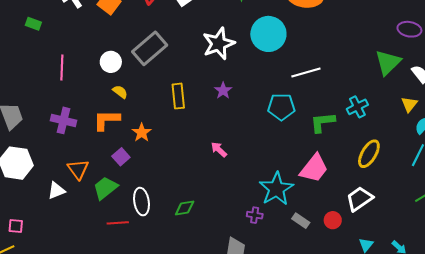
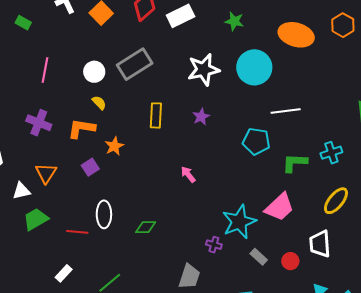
green trapezoid: (105, 188) -> (36, 219), moved
white trapezoid: (359, 199) -> (320, 244), turned -68

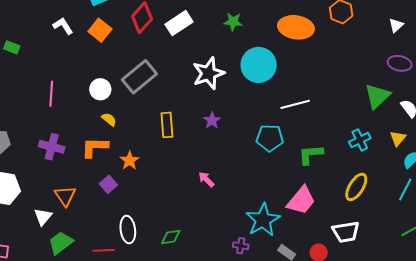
green rectangle: (23, 23) -> (12, 47), moved
cyan cross: (331, 153) -> (360, 140), moved
white triangle: (21, 191) -> (43, 217), turned -30
white trapezoid: (320, 244) -> (346, 232), turned -88

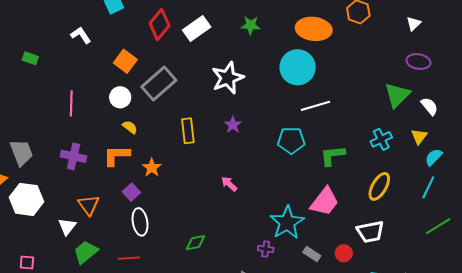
orange square: (100, 30) -> (125, 61), moved
cyan circle: (259, 65) -> (298, 67), moved
white ellipse: (128, 230) -> (140, 222), moved

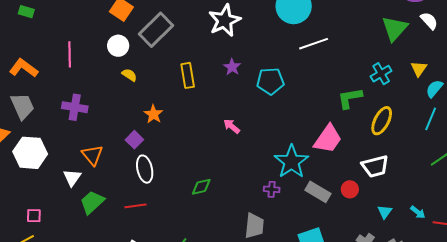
white semicircle: (429, 106) -> (429, 21), moved
cyan pentagon: (291, 140) -> (270, 81), moved
orange L-shape: (116, 155) -> (24, 68), moved, turned 40
green L-shape: (333, 156) -> (350, 98), moved
gray rectangle: (312, 254) -> (318, 192), size x1.4

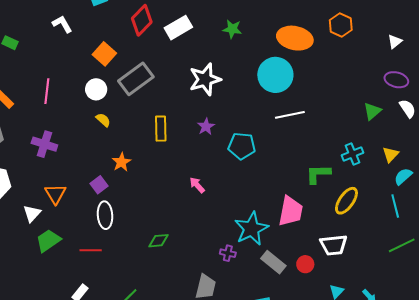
green triangle: (395, 28) -> (372, 111), size x0.7
cyan line: (431, 119) -> (395, 206), turned -45
pink trapezoid: (328, 139) -> (291, 211), turned -32

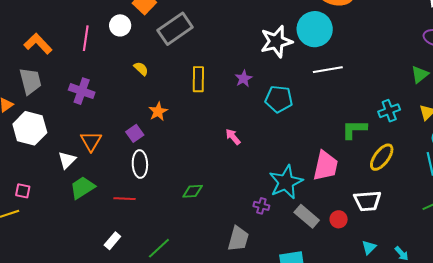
white star: (205, 79) -> (276, 42), moved
white circle: (96, 89) -> (120, 25), moved
green triangle: (372, 111) -> (420, 74), moved

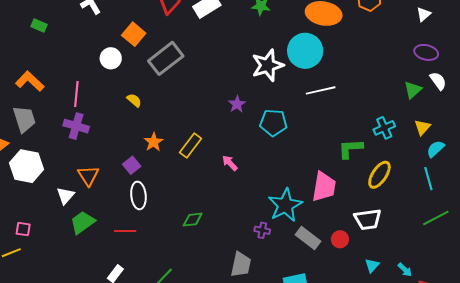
pink line: (86, 38) -> (76, 94), moved
yellow rectangle: (198, 79) -> (190, 145), moved, turned 40

